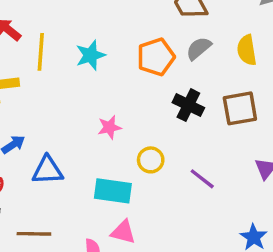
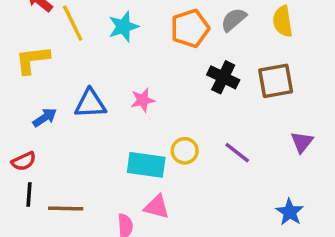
yellow line: (41, 52) -> (73, 23), turned -30
yellow circle: (151, 160) -> (185, 151), moved
blue triangle: (48, 170) -> (90, 104), moved

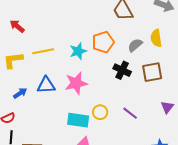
gray semicircle: (234, 20) -> (135, 45), moved
yellow line: (73, 23) -> (43, 51), moved, turned -75
cyan star: (123, 27) -> (78, 51), moved
pink star: (143, 100) -> (76, 83), size x1.6

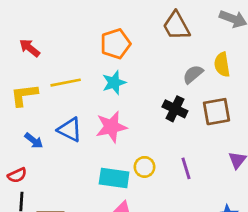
orange pentagon: (103, 42) -> (115, 44), moved
blue triangle: (46, 85) -> (70, 130), turned 30
blue arrow: (20, 93) -> (34, 141), turned 72
purple line: (130, 113) -> (186, 168), turned 35

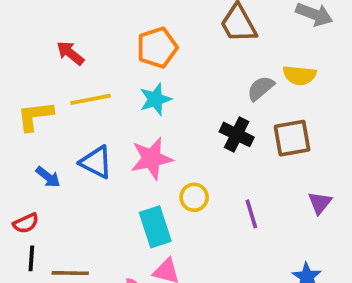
red arrow: (30, 48) -> (70, 53), moved
yellow semicircle: (222, 65) -> (299, 75), turned -75
yellow circle: (145, 167) -> (194, 197), moved
cyan rectangle: (114, 178) -> (155, 227), turned 64

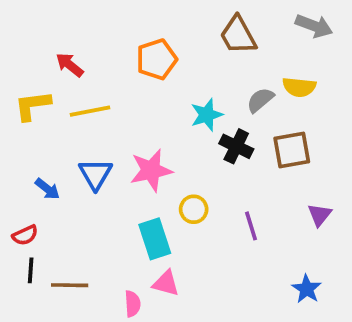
cyan star: (155, 99) -> (207, 115), moved
yellow L-shape: (35, 116) -> (33, 106), moved
blue triangle: (96, 162) -> (95, 174), turned 33

